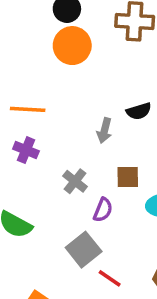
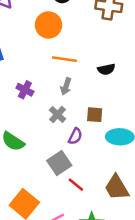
orange circle: (72, 46) -> (48, 25), moved
orange line: (28, 109) -> (65, 59), moved
gray arrow: (104, 130) -> (66, 86), moved

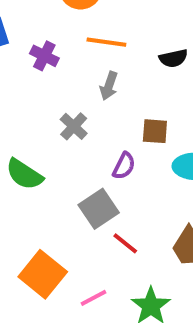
purple cross: (25, 90) -> (44, 56), moved
gray cross: (57, 115) -> (74, 126), moved

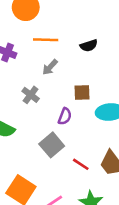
gray arrow: (109, 86) -> (50, 67), turned 30
red line: (125, 243) -> (81, 164), moved

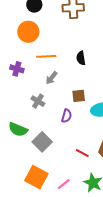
black semicircle: (89, 46) -> (81, 58), turned 104
gray square: (52, 145) -> (42, 142), moved

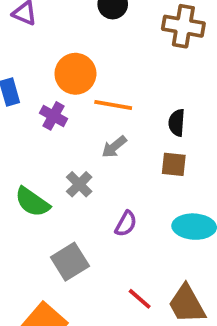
orange circle: (28, 32) -> (75, 74), moved
brown square: (79, 96) -> (174, 164), moved
green semicircle: (18, 129) -> (32, 202), moved

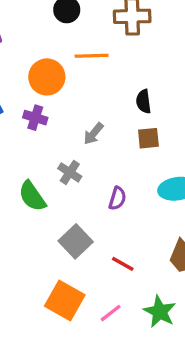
orange line: (113, 105) -> (92, 56), moved
green semicircle: (32, 202) -> (32, 196), turned 32
red line: (140, 299) -> (123, 264), moved

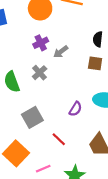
purple cross: (35, 118) -> (41, 43), moved, turned 32
purple semicircle: (117, 198) -> (75, 109), moved

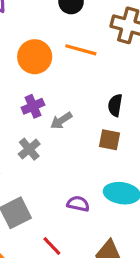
purple semicircle: (75, 109) -> (78, 204), turned -112

